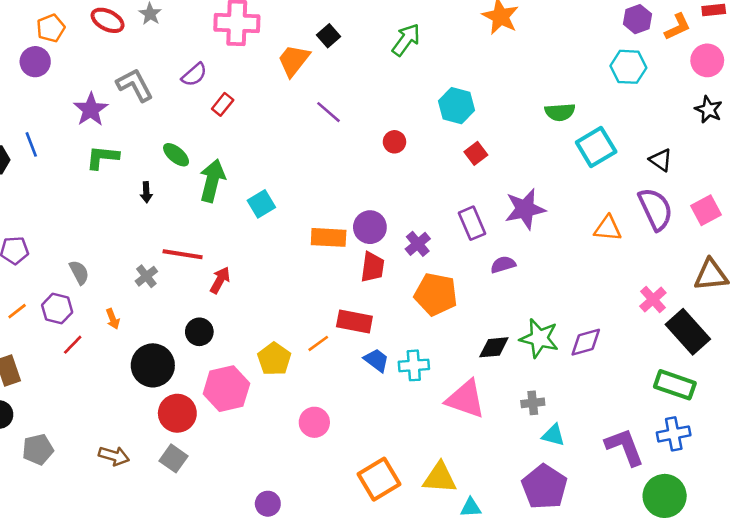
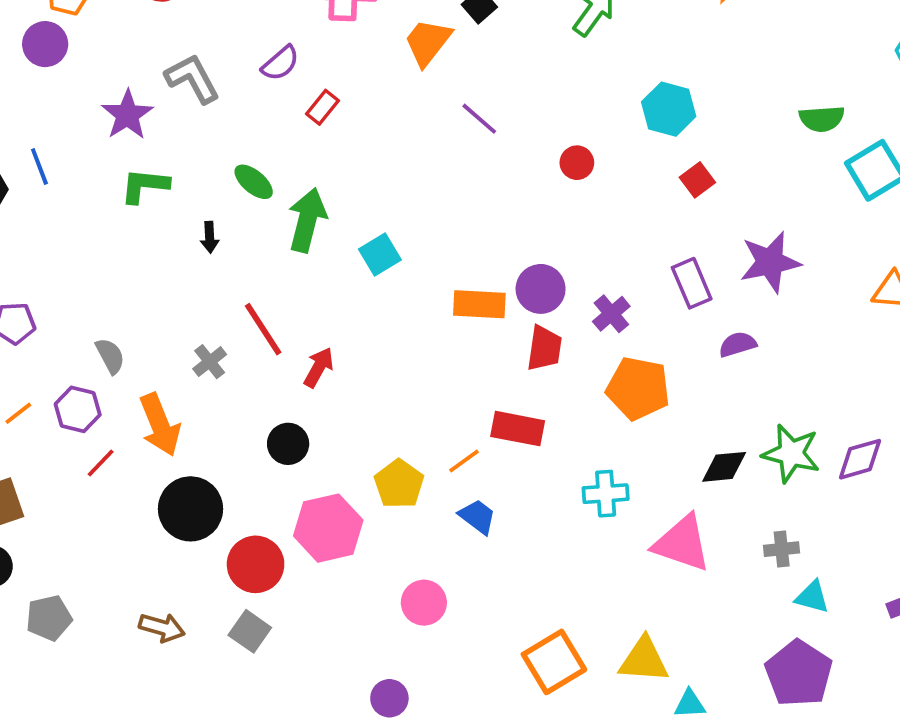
red line: (183, 254) -> (263, 329), turned 48
orange arrow: (113, 319) -> (160, 425), size x2.0
blue trapezoid: (376, 360) -> (477, 517), moved
black circle: (153, 365) -> (191, 509), moved
pink circle: (314, 422) -> (424, 603), moved

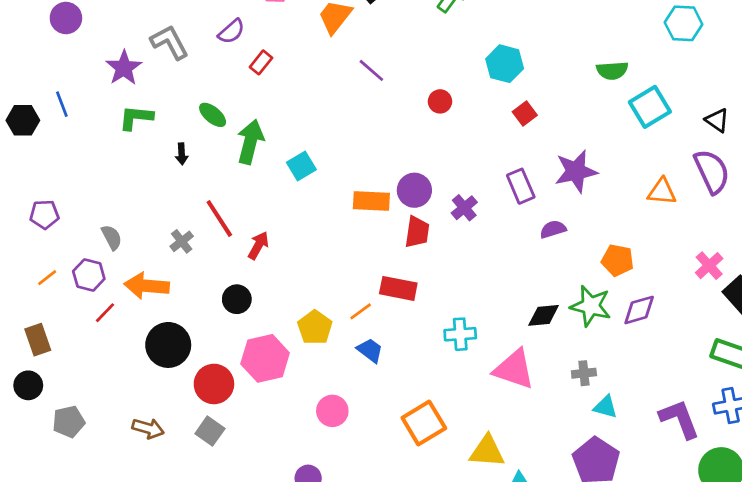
orange pentagon: (638, 388) -> (618, 260), moved, size x0.7
orange arrow: (160, 425) -> (147, 286), turned 117
orange square: (554, 662) -> (424, 423), moved

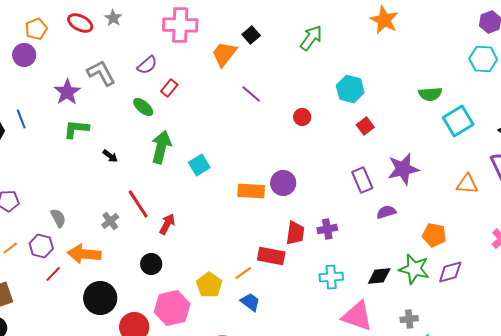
green ellipse: (213, 115) -> (143, 107), moved
black arrow: (182, 154) -> (110, 156), turned -49
purple cross: (464, 208) -> (327, 229), moved, turned 30
red trapezoid: (417, 232) -> (295, 233), moved
cyan cross: (460, 334) -> (331, 277), moved

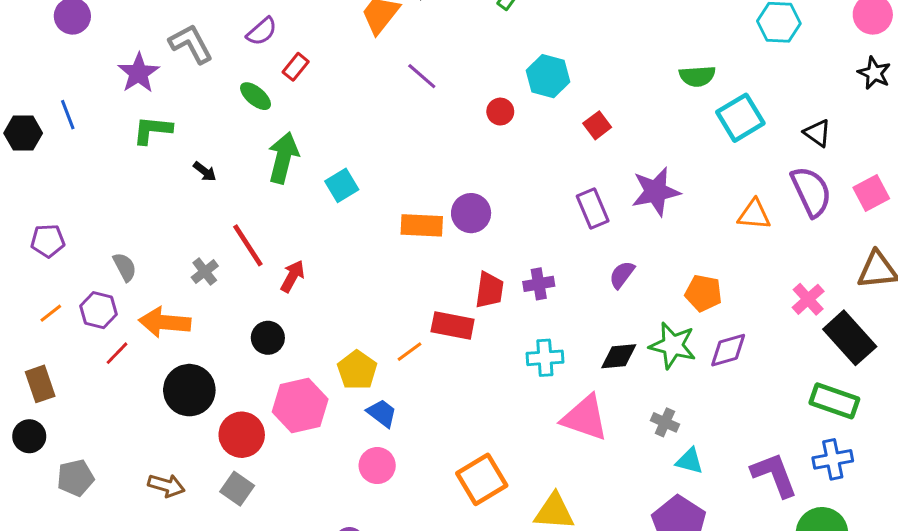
cyan hexagon: (350, 89) -> (548, 76), moved
purple semicircle: (386, 212) -> (622, 275), moved, turned -36
blue trapezoid: (250, 302) -> (382, 413), moved
gray cross: (409, 319) -> (665, 422), turned 30

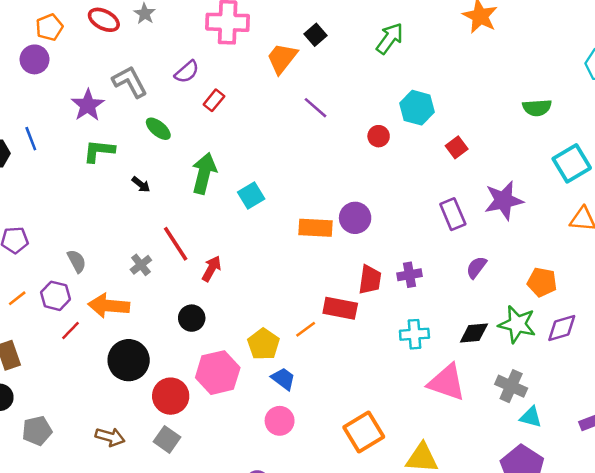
green ellipse: (256, 96) -> (158, 129), moved
cyan square: (740, 118) -> (572, 163), moved
gray cross: (665, 422) -> (511, 386), size x1.4

